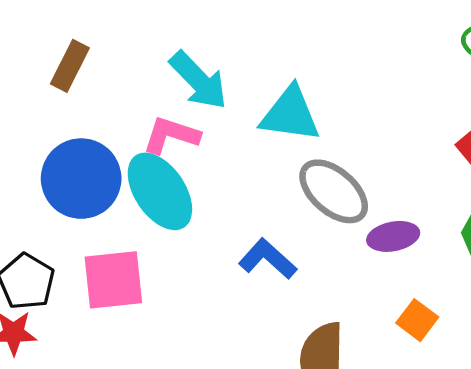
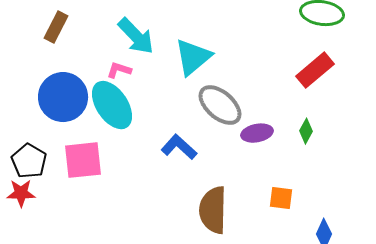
cyan triangle: (290, 114) -> (193, 57), turned -48
pink L-shape: (171, 135) -> (119, 70), size x0.7
orange square: (417, 320) -> (281, 198), moved, turned -30

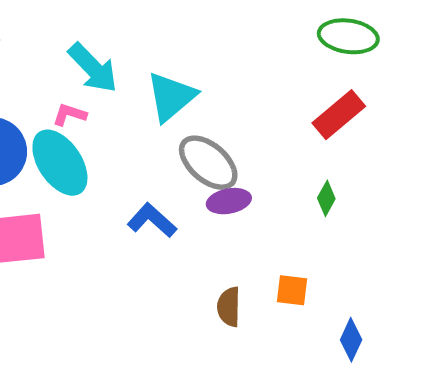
purple ellipse: (257, 133) -> (229, 201), moved
brown semicircle: (213, 210) -> (229, 307), moved, size x0.6

